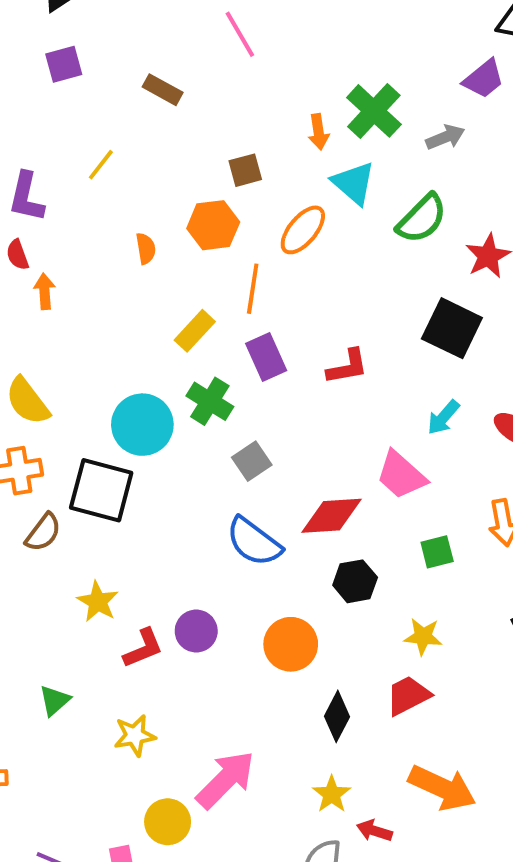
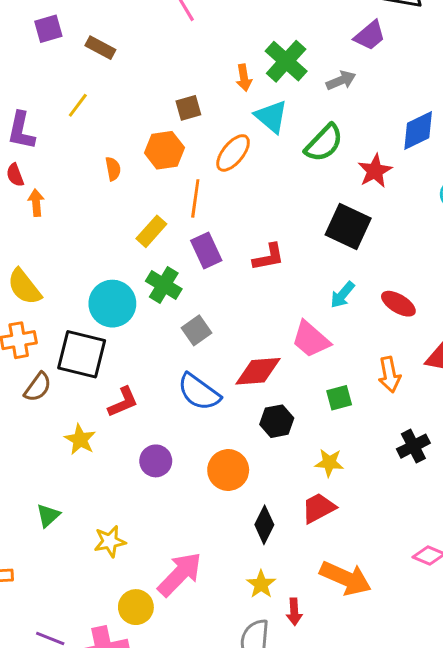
brown rectangle: (163, 90) -> (100, 48), moved
red L-shape: (143, 648) -> (123, 402), moved
red arrow: (374, 831) -> (294, 612), turned -110

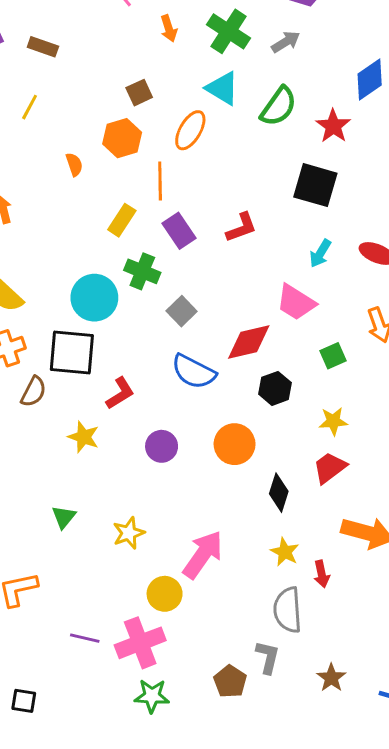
orange arrow: (244, 78) -> (169, 28), moved

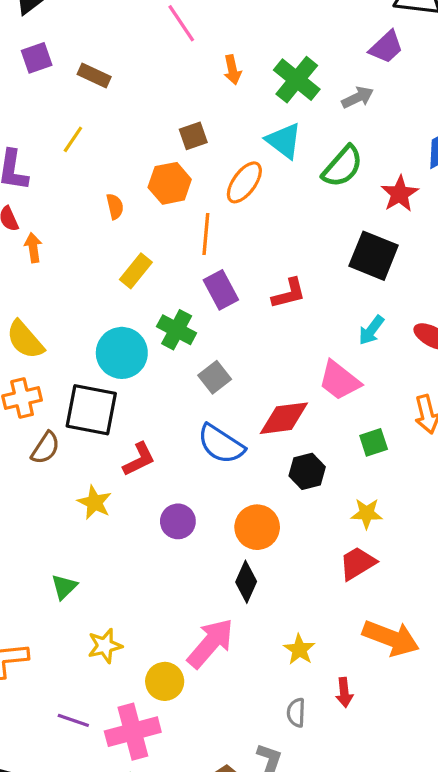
yellow rectangle: (122, 220) -> (136, 271), moved
black diamond: (279, 493) -> (246, 582), moved
yellow star: (129, 533) -> (105, 646), moved
red arrow: (322, 574) -> (344, 692), moved
gray semicircle: (288, 610) -> (296, 713), size x0.6

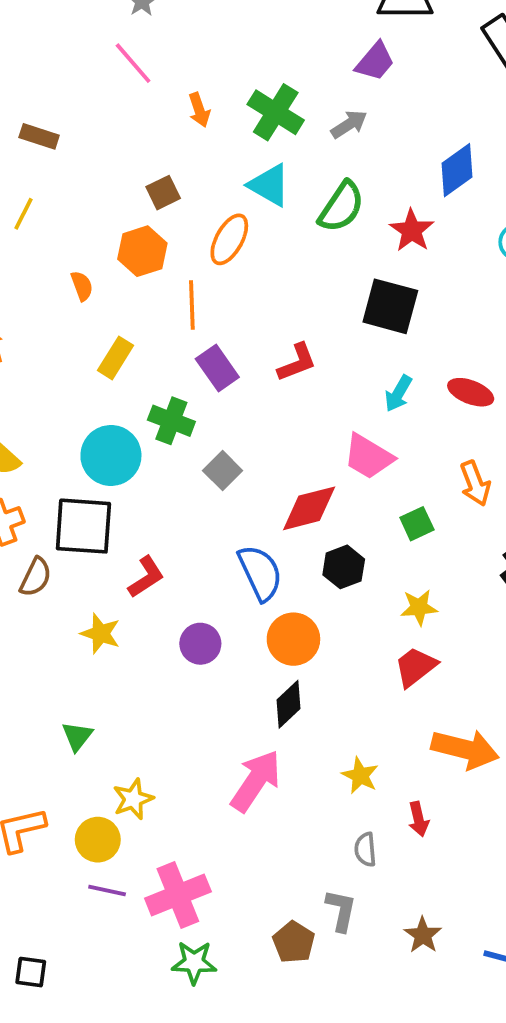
blue semicircle: (221, 444) -> (260, 573), moved, turned -141
black diamond: (246, 582) -> (288, 704), turned 30
yellow circle: (165, 681) -> (98, 840), moved

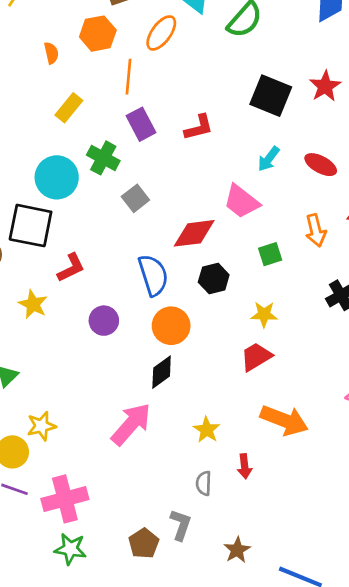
red star: (412, 230) -> (325, 86), moved

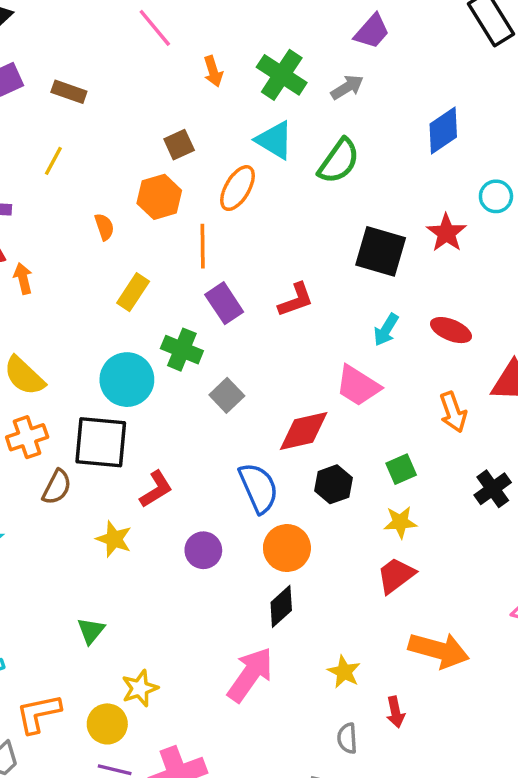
green square: (270, 254) -> (401, 469), moved

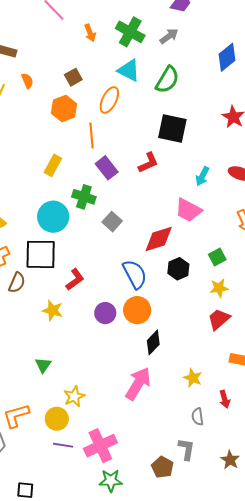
orange semicircle: (104, 227) -> (27, 81), moved
black square: (381, 251) -> (172, 129), moved
orange circle: (287, 548) -> (137, 310), moved

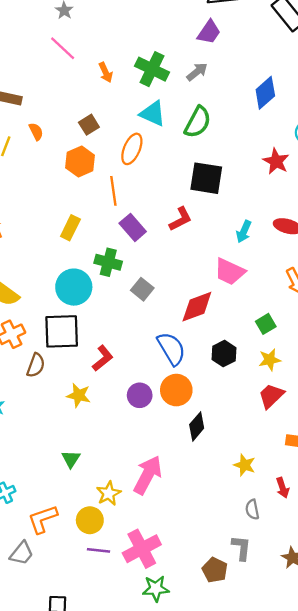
black hexagon: (178, 269) -> (224, 354), moved
pink arrow: (138, 384) -> (148, 475), moved

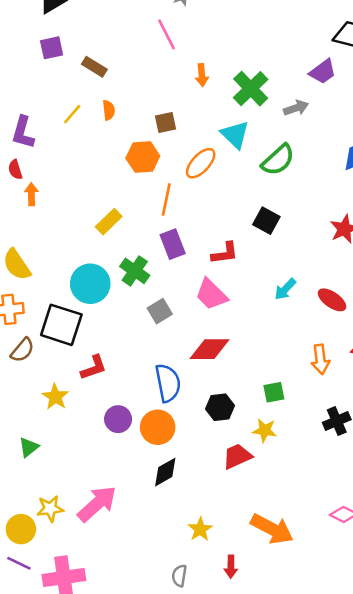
black square: (206, 178) -> (266, 221), size x0.7
pink trapezoid: (230, 272) -> (211, 294), moved
red trapezoid: (271, 396) -> (237, 456), moved
green triangle: (71, 459) -> (29, 447), moved
gray semicircle: (252, 509) -> (179, 576), moved

